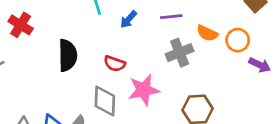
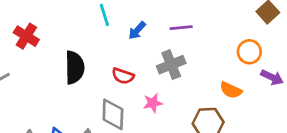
orange semicircle: (207, 33) -> (231, 90), moved
gray cross: (180, 53) -> (171, 65), moved
pink star: (144, 90) -> (153, 103), size x0.6

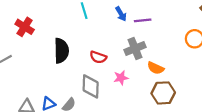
blue arrow: (137, 30) -> (121, 14), moved, turned -72
orange semicircle: (231, 90) -> (156, 68), moved

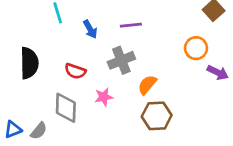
blue arrow: (121, 14) -> (90, 29), moved
orange semicircle: (156, 68) -> (147, 85), turned 105

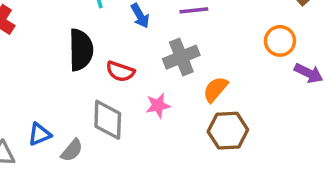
black semicircle: (29, 63) -> (81, 50), moved
blue triangle: (13, 129) -> (40, 134), moved

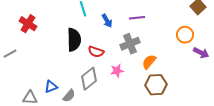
gray diamond: (108, 120) -> (89, 79), turned 50

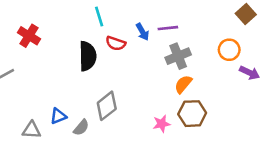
blue arrow: (107, 21) -> (142, 32), moved
gray cross: (130, 44) -> (178, 56), moved
red semicircle: (96, 52) -> (116, 43), moved
pink star: (117, 71) -> (162, 124), moved

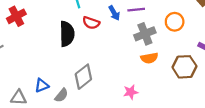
red cross: (29, 36) -> (16, 16), turned 30
orange circle: (229, 50) -> (175, 22), moved
orange semicircle: (183, 84) -> (149, 58), turned -140
brown hexagon: (192, 114) -> (184, 67), moved

